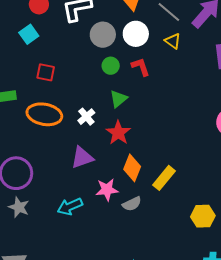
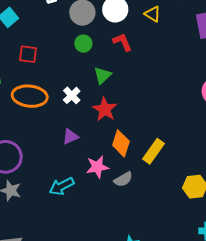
green circle: (111, 66) -> (83, 44), moved
purple triangle: (82, 158) -> (70, 137), size x0.7

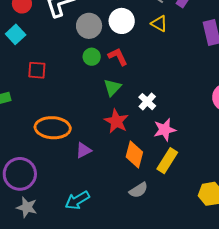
red L-shape: (122, 42) -> (118, 57), moved
white cross: (72, 95) -> (147, 102), moved
orange ellipse: (30, 96) -> (53, 128), moved
pink star: (97, 167) -> (165, 130), moved

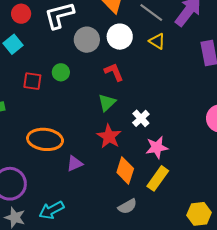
green circle: (92, 57) -> (61, 72), moved
cyan arrow: (77, 200) -> (51, 210), moved

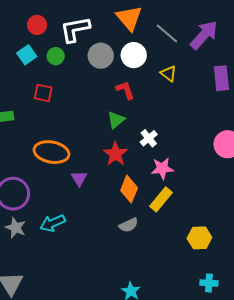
yellow triangle: (157, 41) -> (168, 74), moved
green circle: (61, 72) -> (56, 56), moved
purple triangle: (75, 164) -> (79, 178), turned -42

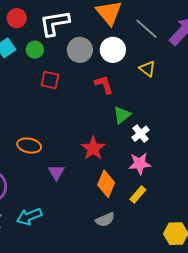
red square: (43, 93) -> (50, 80), moved
green triangle: (116, 120) -> (122, 115), moved
white cross: (149, 138) -> (141, 134), moved
orange ellipse: (51, 152) -> (29, 146), size x0.7
yellow rectangle: (161, 199) -> (138, 195), size x0.7

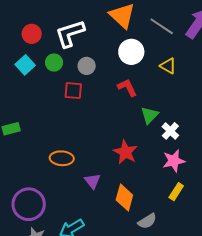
gray circle: (80, 50) -> (87, 66), moved, size x0.7
orange diamond: (106, 184) -> (124, 198), moved

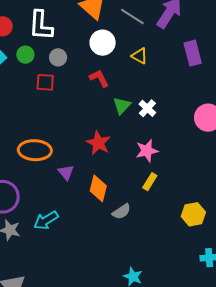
white L-shape: (70, 34) -> (41, 25), turned -68
white cross: (170, 131) -> (147, 108), moved
orange ellipse: (62, 158) -> (35, 150), size x1.4

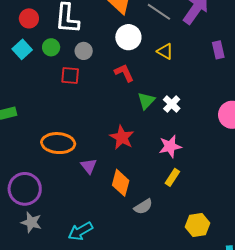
purple rectangle: (193, 53) -> (218, 50), size x0.7
yellow hexagon: (193, 214) -> (197, 225), moved
cyan arrow: (46, 220) -> (80, 231), moved

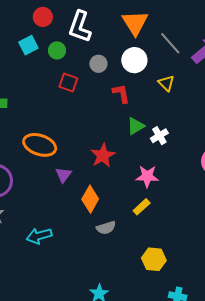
gray circle: (84, 51) -> (98, 64), moved

